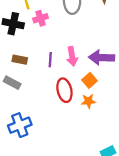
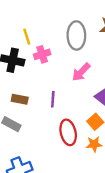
pink arrow: (72, 56) -> (81, 72), moved, turned 54

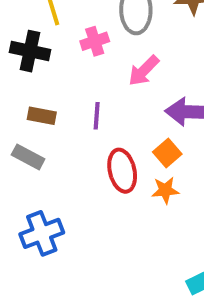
pink cross: (42, 54) -> (95, 41), moved

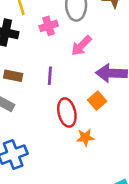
orange star: (165, 190) -> (85, 137), moved

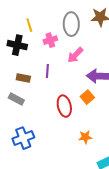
purple line: (50, 76) -> (47, 71), moved
orange star: (85, 137) -> (85, 137), moved

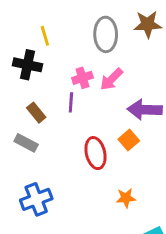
pink cross: (50, 40) -> (82, 78), moved
brown rectangle: (23, 78) -> (36, 113), turned 40

